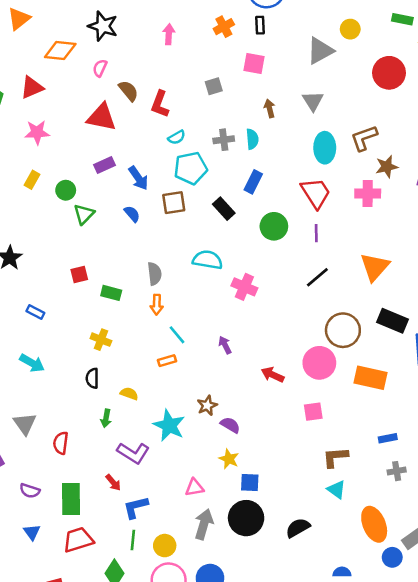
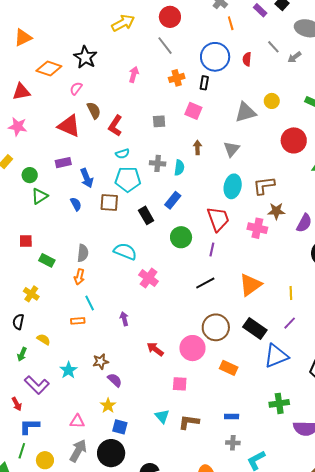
orange rectangle: (370, 378) -> (229, 368), size x0.7
cyan star: (169, 425) -> (68, 370), size x0.7
cyan triangle: (336, 490) -> (162, 416), moved

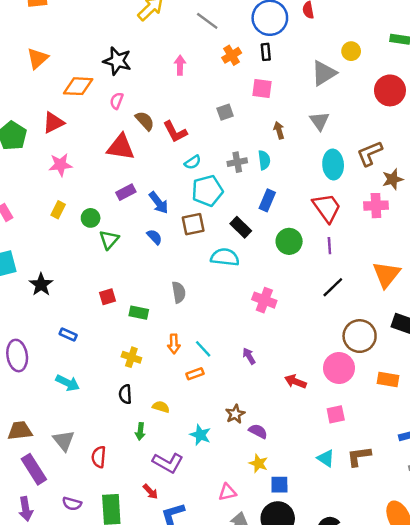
red L-shape: (115, 126) -> (175, 132), turned -45
cyan semicircle: (125, 251) -> (225, 257), moved
orange arrow: (79, 277) -> (174, 344), moved

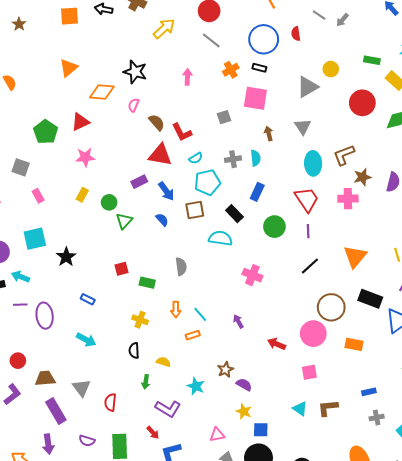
black rectangle: (266, 52) -> (259, 68), turned -72
pink square: (262, 89) -> (255, 98), size x1.4
red triangle: (121, 147) -> (160, 155), moved

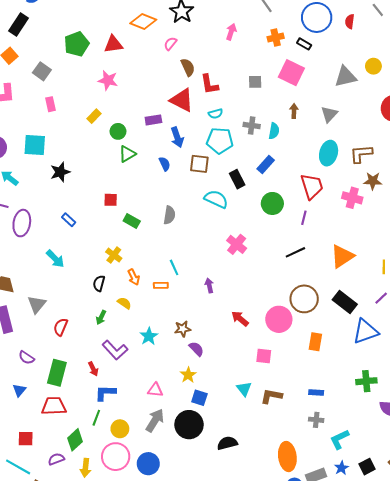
orange arrow: (176, 310) -> (134, 277), moved, turned -42
orange rectangle: (354, 344) -> (315, 342), turned 72

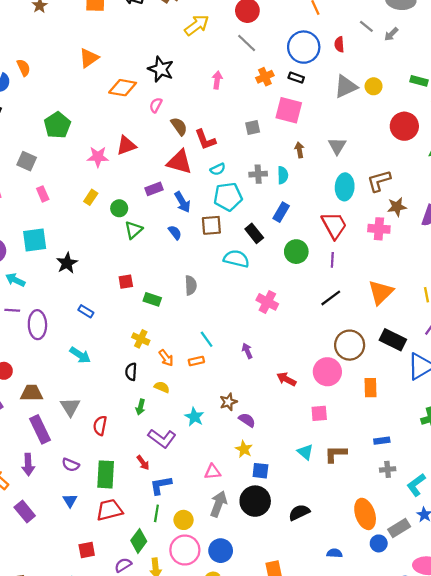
red triangle: (113, 44) -> (126, 145), moved
gray triangle: (345, 77) -> (346, 86), moved

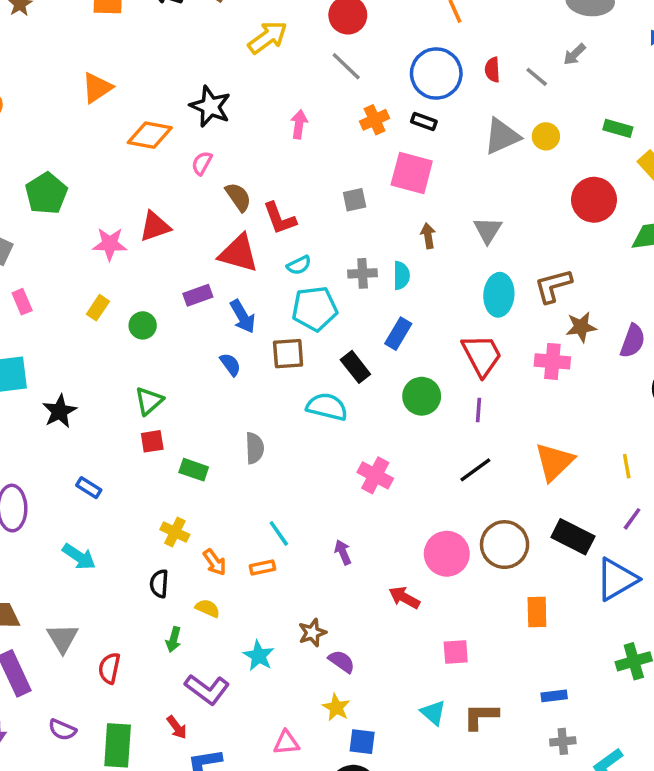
gray line: (366, 26) -> (537, 77), moved
green triangle: (134, 230) -> (149, 401), moved
pink circle: (327, 372) -> (447, 554), moved

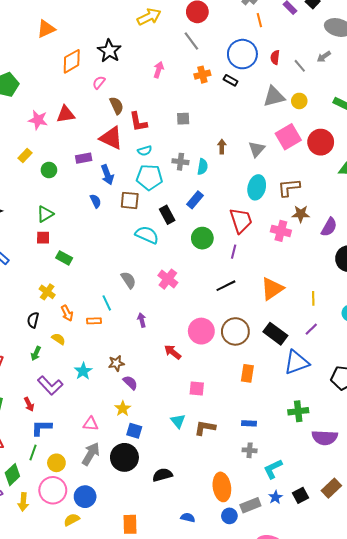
orange diamond: (150, 135) -> (72, 61), turned -50
pink square: (412, 173) -> (288, 137), moved, turned 35
gray semicircle: (255, 448) -> (128, 280), moved, turned -42

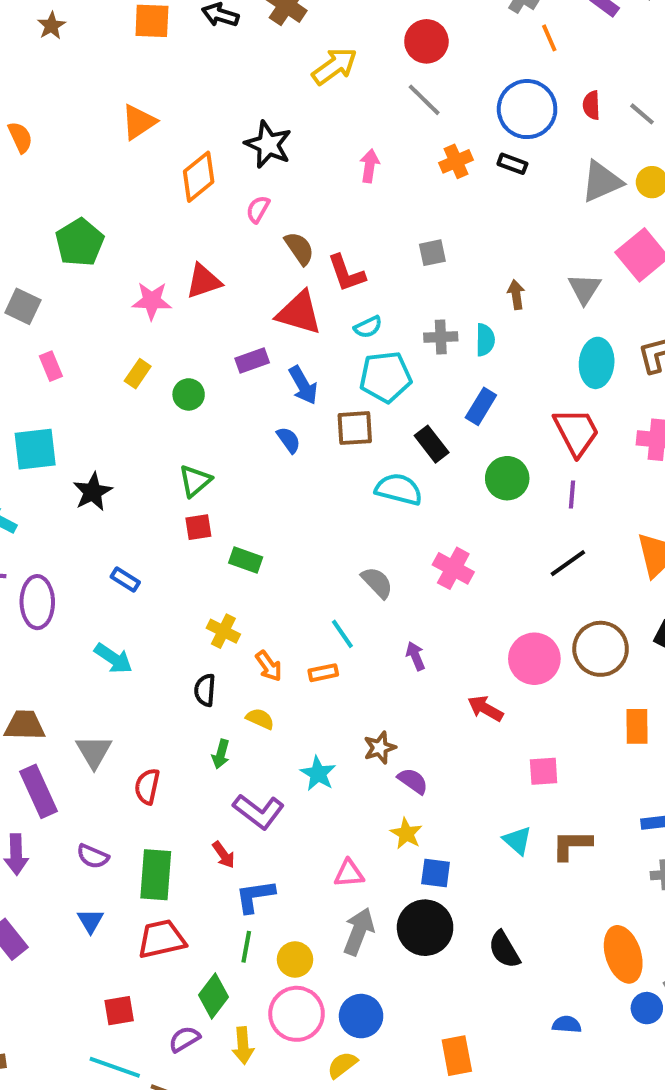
black semicircle: (162, 475) -> (504, 950), turned -96

